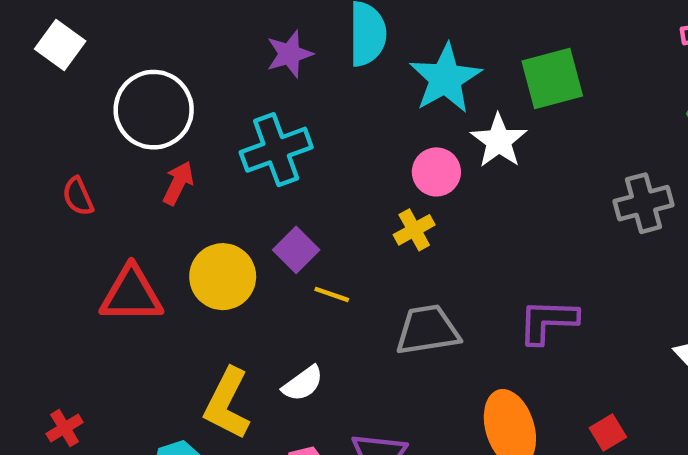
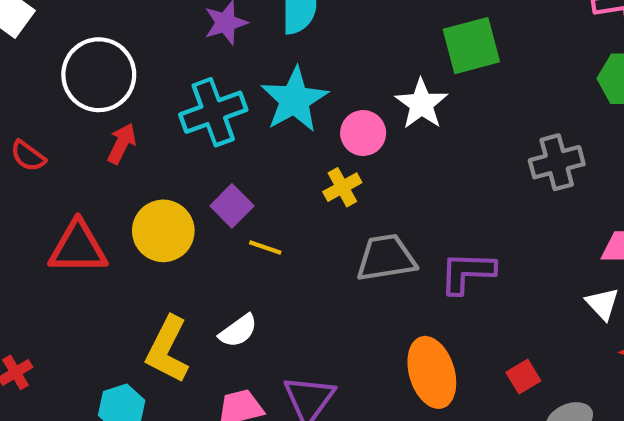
cyan star: (445, 78) -> (294, 100), moved
red semicircle: (78, 196) -> (28, 156), turned -30
gray trapezoid: (428, 330) -> (386, 258), moved

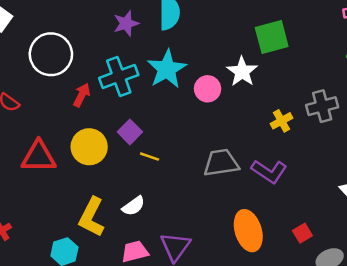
red arrow: (122, 143) -> (82, 95), moved
yellow cross: (342, 187) -> (282, 121), moved
purple L-shape: (467, 272) -> (269, 171), turned -148

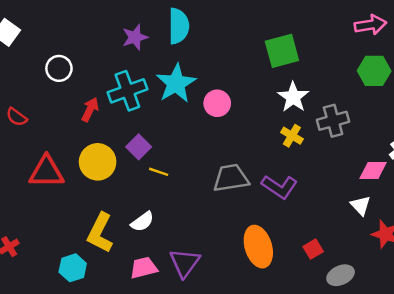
white circle: (51, 54) -> (59, 68), size x0.6
white star: (242, 72) -> (293, 97), moved
yellow cross: (282, 121) -> (292, 136), turned -30

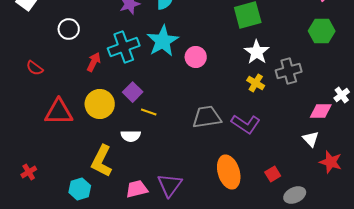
white semicircle: (142, 222) -> (131, 136), moved, turned 36

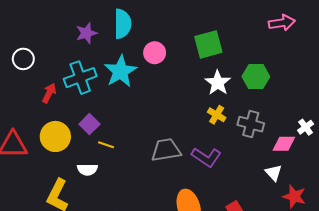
green hexagon: (322, 31) -> (256, 77), moved
pink circle: (196, 57) -> (155, 53), moved
gray cross: (289, 71) -> (251, 124), moved, turned 30

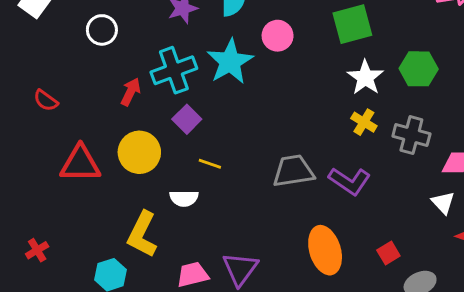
white circle: (23, 59) -> (102, 30), moved
purple square: (89, 124) -> (187, 119), moved

